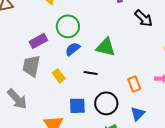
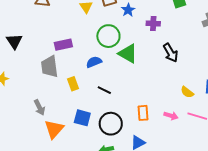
green circle: (68, 26) -> (108, 36), moved
green triangle: (106, 47) -> (128, 54), moved
gray trapezoid: (31, 66) -> (49, 67), turned -35
gray arrow: (17, 99) -> (39, 107), moved, size x0.7

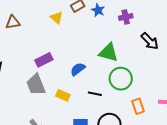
green circle: (108, 36) -> (121, 79), moved
yellow rectangle: (73, 84) -> (63, 95), turned -32

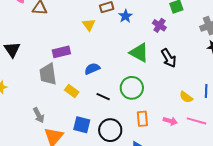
purple cross: (126, 17) -> (159, 25), moved, turned 32
yellow triangle: (57, 18) -> (89, 25), moved
green triangle: (109, 53) -> (139, 53), moved

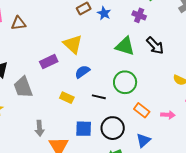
yellow triangle: (89, 25) -> (73, 44), moved, size x1.5
gray trapezoid: (48, 74) -> (23, 87), moved
gray arrow: (39, 115) -> (40, 128), turned 35
orange rectangle: (142, 119) -> (142, 110), turned -35
pink arrow: (170, 121) -> (168, 115), moved

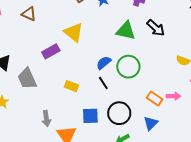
brown triangle: (18, 23) -> (29, 14), moved, turned 35
blue semicircle: (82, 72) -> (104, 63), moved
black line: (99, 97) -> (103, 83), turned 48
orange rectangle: (142, 110) -> (155, 99), moved

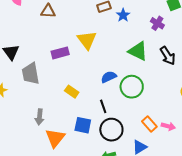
brown triangle: (29, 14) -> (48, 11), turned -35
black line: (103, 83) -> (103, 106), moved

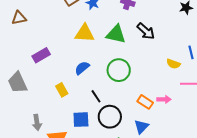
yellow triangle: (87, 40) -> (85, 33), moved, turned -35
blue semicircle: (109, 77) -> (82, 68), moved
yellow rectangle: (72, 92) -> (62, 90), turned 40

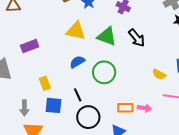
blue semicircle: (82, 68) -> (77, 62), moved
orange rectangle: (145, 102) -> (125, 108), turned -42
blue square: (81, 120) -> (53, 105), moved
gray arrow: (37, 122) -> (24, 108), moved

